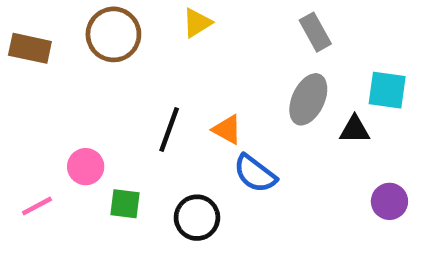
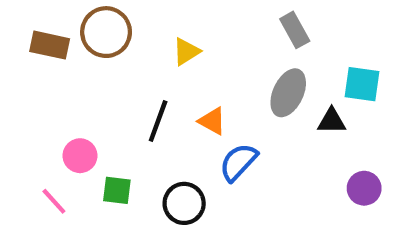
yellow triangle: (197, 23) -> (186, 52), moved
brown rectangle: (30, 48) -> (50, 45), moved
blue semicircle: (255, 174) -> (238, 162), turned 96
pink line: (37, 206) -> (54, 201), moved, turned 76

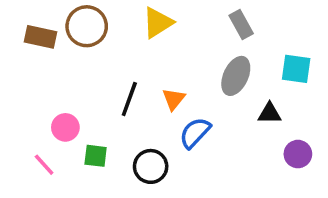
yellow triangle: (186, 52) -> (158, 23), moved, size x1.4
orange triangle: (212, 121) -> (174, 99), turned 40
black triangle: (332, 121) -> (270, 113), moved

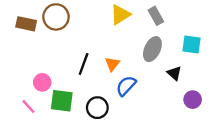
yellow triangle: (158, 23) -> (120, 15), moved
black triangle: (270, 113) -> (174, 73), turned 42
green square: (96, 156) -> (62, 101), size x1.5

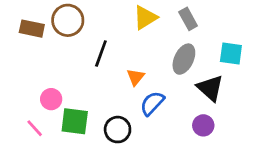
black line: (84, 64) -> (101, 53), moved
black triangle: (174, 73) -> (210, 88), size x1.5
purple circle: (193, 100) -> (203, 125), moved

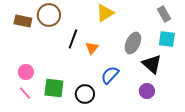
gray rectangle: (188, 19) -> (164, 14), moved
orange triangle: (136, 77) -> (92, 48), moved
pink circle: (51, 99) -> (26, 72), moved

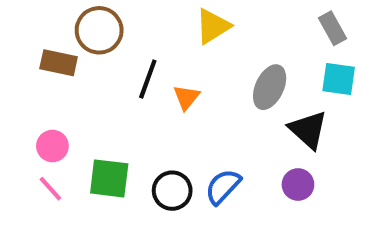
brown rectangle: (23, 21) -> (59, 63), moved
blue semicircle: (110, 75) -> (223, 187), moved

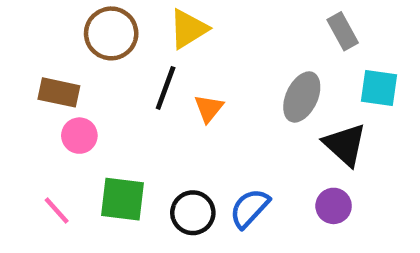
yellow triangle: (213, 26) -> (188, 29), moved
gray rectangle: (332, 28) -> (343, 31), moved
brown rectangle: (59, 63) -> (59, 92), moved
pink circle: (52, 146) -> (79, 136), moved

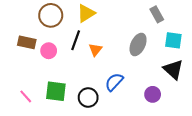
pink circle: (79, 136) -> (49, 51), moved
black triangle: (345, 145) -> (173, 69), moved
blue semicircle: (250, 208) -> (114, 82), moved

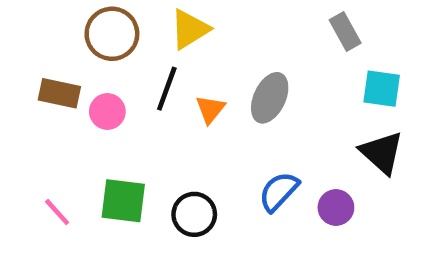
gray ellipse: (138, 44) -> (270, 98), moved
blue semicircle: (114, 82) -> (279, 192), moved

